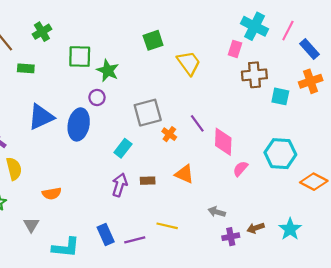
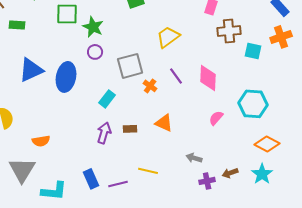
yellow trapezoid: (189, 63) -> (168, 37), moved, turned -90
purple circle: (97, 97) -> (95, 52), moved
pink diamond: (223, 142) -> (208, 78), moved
orange diamond: (314, 182) -> (267, 144), moved
gray triangle: (31, 225) -> (22, 170), size x1.8

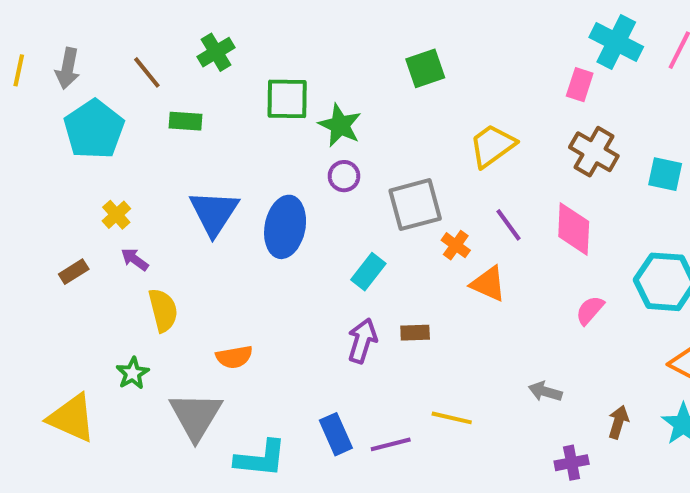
brown cross: (229, 31) -> (594, 152), moved, turned 35
blue triangle: (31, 70) -> (214, 213), turned -32
orange triangle: (164, 123) -> (488, 284), moved
brown arrow: (230, 173) -> (618, 422), turned 126
purple cross: (207, 181) -> (572, 463), moved

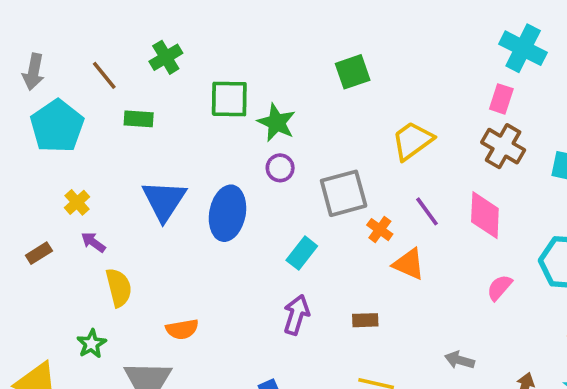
pink rectangle: (580, 85) -> (501, 99), moved
brown rectangle: (415, 333) -> (365, 320), moved

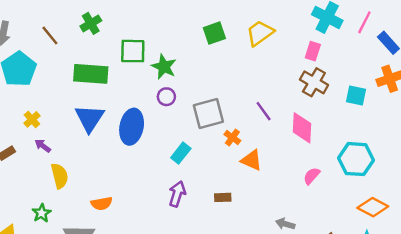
green rectangle: (139, 119) -> (91, 74), moved, size x1.8
yellow trapezoid: (412, 141) -> (260, 33), moved
purple line: (427, 211) -> (264, 111), moved

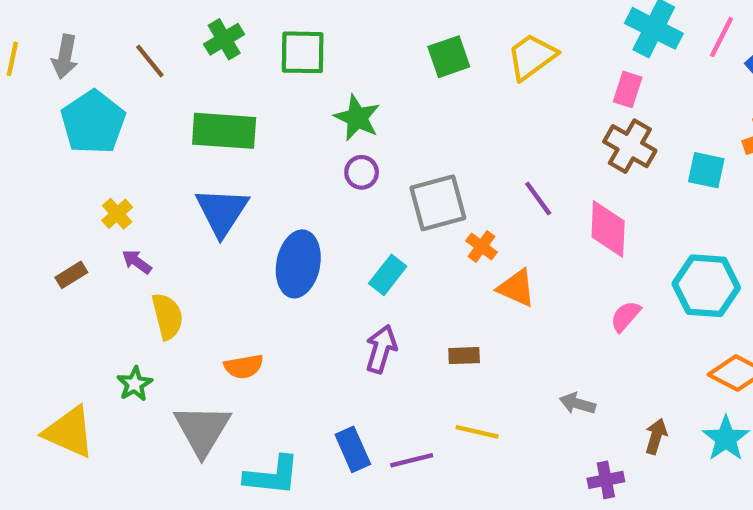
green square: (133, 51) -> (303, 52), moved
blue ellipse: (132, 127) -> (298, 264), moved

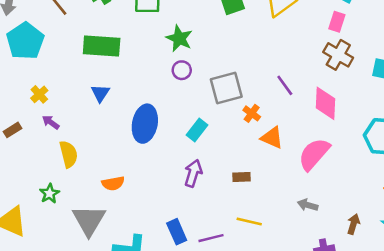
blue triangle: (222, 212) -> (100, 93), size x0.6
pink semicircle: (625, 316) -> (314, 154), moved, size x1.8

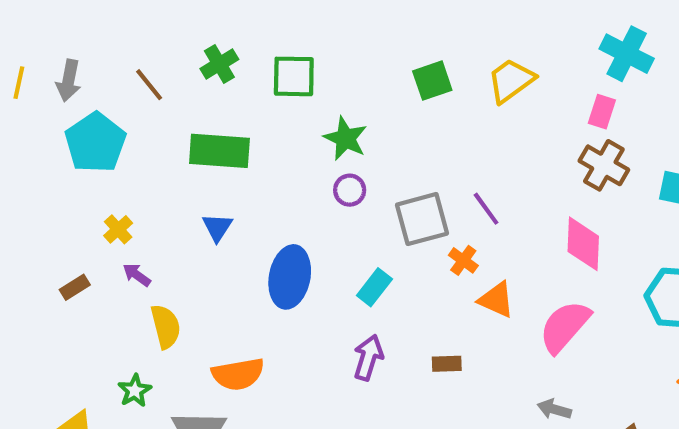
purple line: (285, 85) -> (486, 209), moved
orange semicircle: (113, 183) -> (238, 374), size x1.4

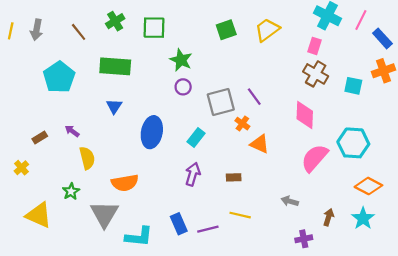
cyan pentagon: (95, 143) -> (59, 77), moved
yellow cross: (118, 229) -> (21, 168), moved
pink semicircle: (565, 327) -> (315, 158), moved

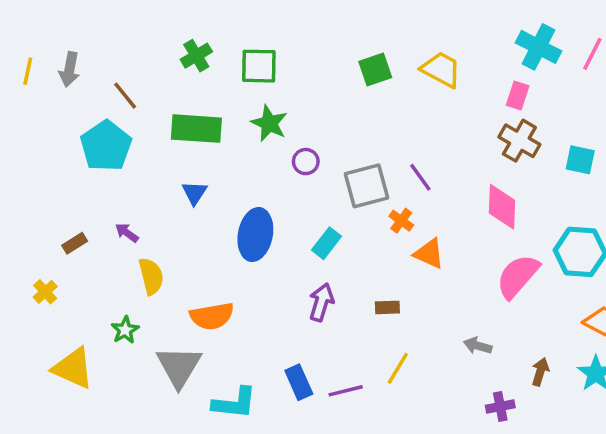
yellow trapezoid: (267, 30) -> (441, 69), turned 64
brown line: (79, 32) -> (125, 96), moved
green star: (181, 60) -> (269, 123), moved
yellow line: (240, 215) -> (398, 368), turned -72

